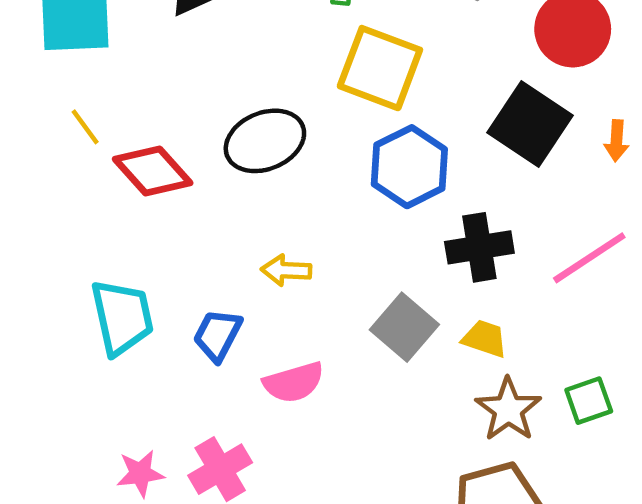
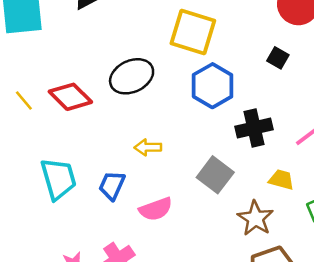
black square: (530, 124) -> (278, 58), size x0.5
yellow line: (85, 127) -> (24, 101), moved
yellow trapezoid: (485, 339) -> (281, 180), moved
brown star: (508, 409) -> (255, 218), moved

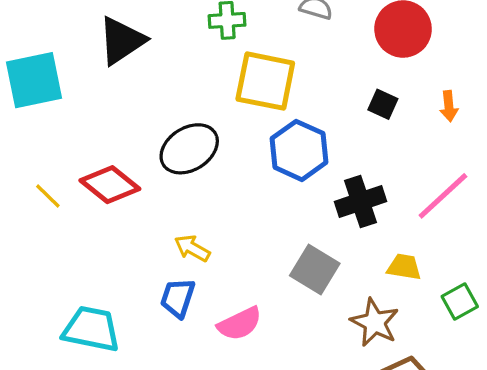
yellow arrow: (148, 147) -> (192, 248), moved, turned 36
cyan trapezoid: (58, 179) -> (91, 329), moved, turned -57

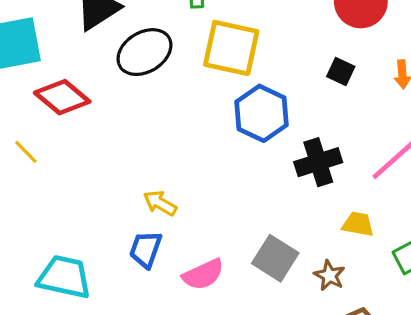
black ellipse: (189, 149) -> (144, 52), moved
red diamond: (110, 185) -> (62, 97), moved
gray square: (315, 270) -> (275, 258), moved
brown star: (375, 322) -> (329, 275), size x0.7

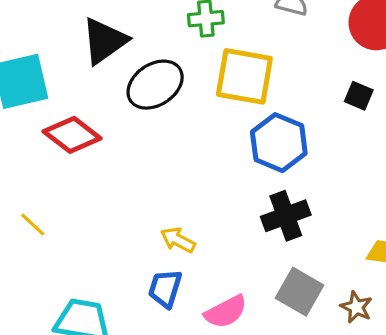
yellow line: (26, 152) -> (33, 224), moved
black cross: (318, 162) -> (286, 216), moved

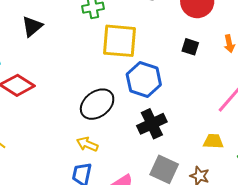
black triangle: (104, 41) -> (32, 26), size x0.7
black ellipse: (155, 85) -> (97, 104), moved

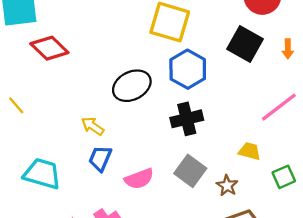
black square: (190, 47) -> (245, 44), size x1.8
yellow arrow: (87, 144) -> (93, 126), moved

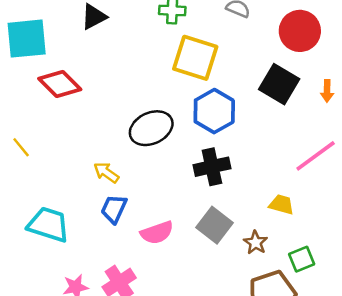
green square: (284, 177) -> (302, 259), moved

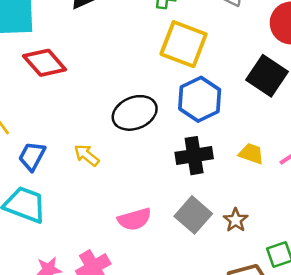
yellow trapezoid: (281, 205) -> (251, 154), moved
blue trapezoid: (114, 209) -> (32, 156), moved
brown star: (256, 243) -> (236, 220), moved

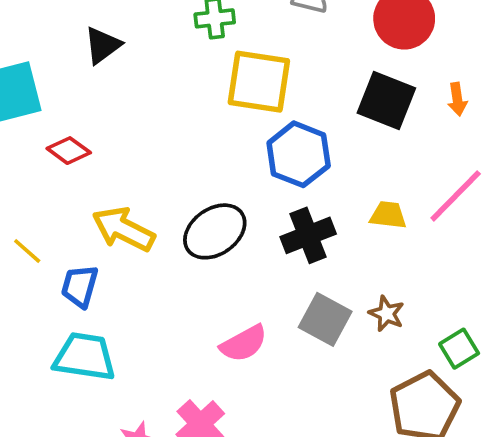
red diamond: (45, 63) -> (69, 151), size x0.7
black ellipse: (135, 113) -> (215, 231), moved
yellow arrow: (87, 155) -> (124, 229), moved, size x1.6

